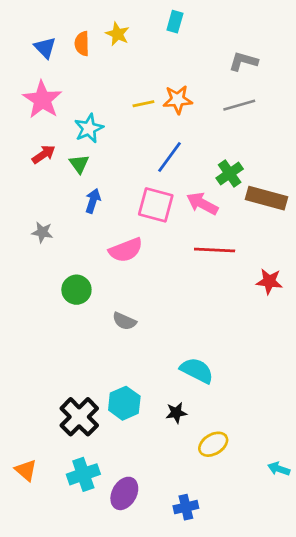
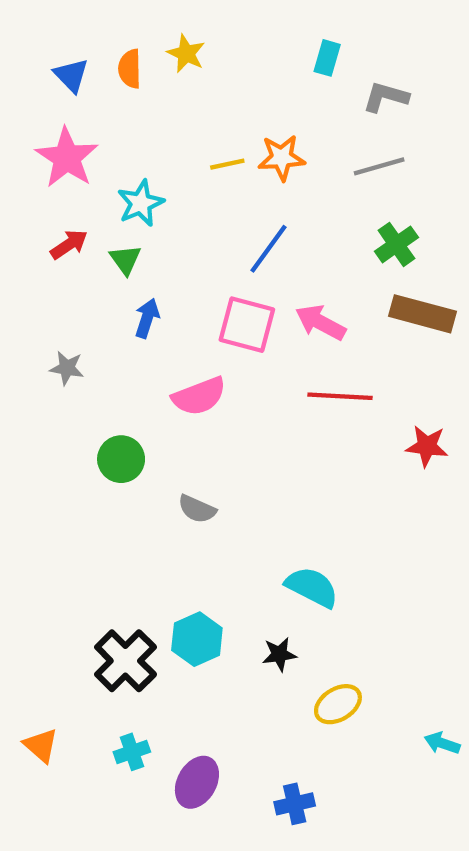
cyan rectangle: (175, 22) -> (327, 58), moved
green cross: (230, 173) -> (396, 244), moved
cyan cross: (83, 474) -> (132, 752), size x0.7

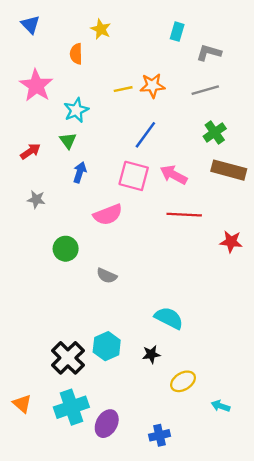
orange semicircle: (130, 69) -> (76, 54), moved
blue triangle: (71, 75) -> (30, 24), moved
red arrow: (69, 244) -> (30, 151), moved
cyan arrow: (442, 743) -> (221, 406), moved
cyan cross: (132, 752) -> (71, 407), size x1.8

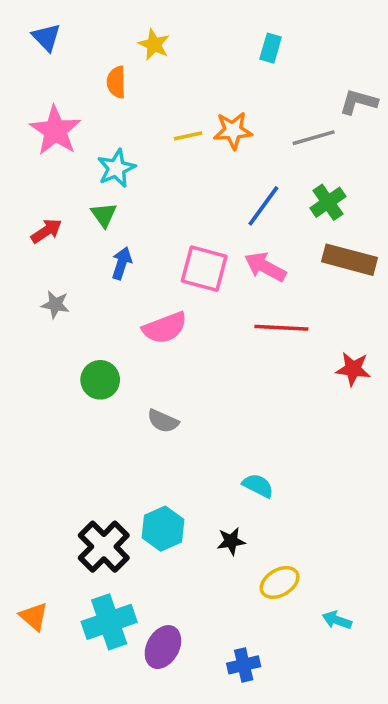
gray L-shape: (209, 53) -> (358, 102), moved
blue line: (145, 135) -> (263, 206), moved
cyan semicircle: (169, 318) -> (258, 486), size x0.7

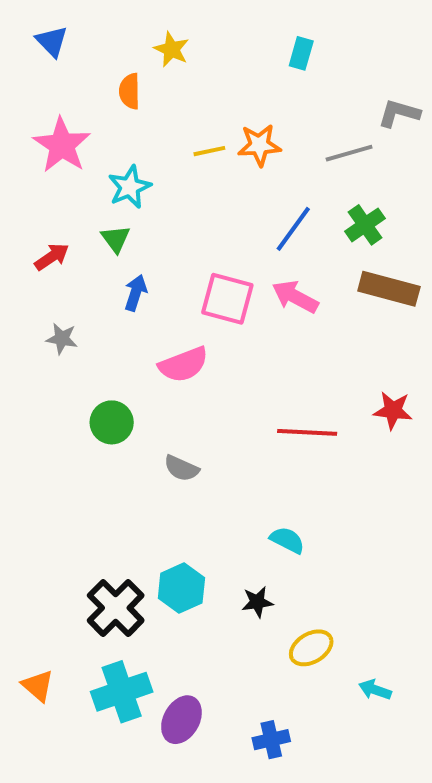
red line: (281, 328) -> (307, 432), moved

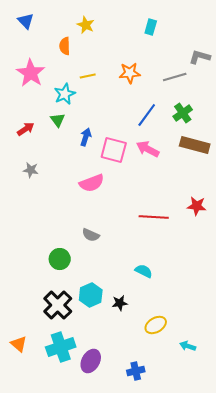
yellow line: (209, 151) -> (88, 76), moved
blue arrow: (136, 293) -> (86, 137), moved
green circle: (112, 422) -> (60, 259), moved
black star: (257, 602) -> (120, 303), moved

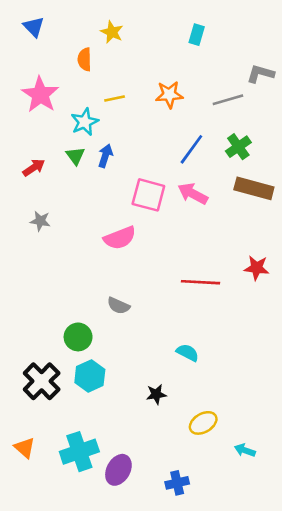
blue arrow: (86, 137) -> (105, 156), moved
cyan hexagon: (91, 295) -> (90, 376), moved
black cross: (58, 305) -> (42, 381), moved

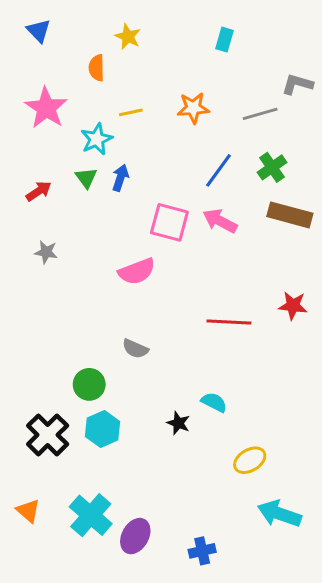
black star: (156, 394) -> (178, 423), moved, turned 30
yellow ellipse: (203, 423) -> (250, 460), moved
cyan arrow: (245, 450) -> (279, 514), size x1.8
cyan cross: (79, 452) -> (91, 515), turned -30

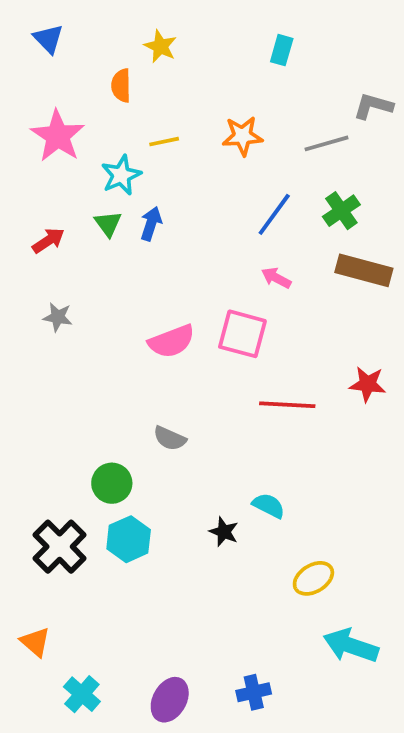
pink arrow: (220, 221) -> (276, 278), size x0.7
pink square: (169, 222) -> (242, 334), moved
cyan cross: (91, 515) -> (82, 694), moved, size x0.7
purple ellipse: (135, 536) -> (170, 700), moved

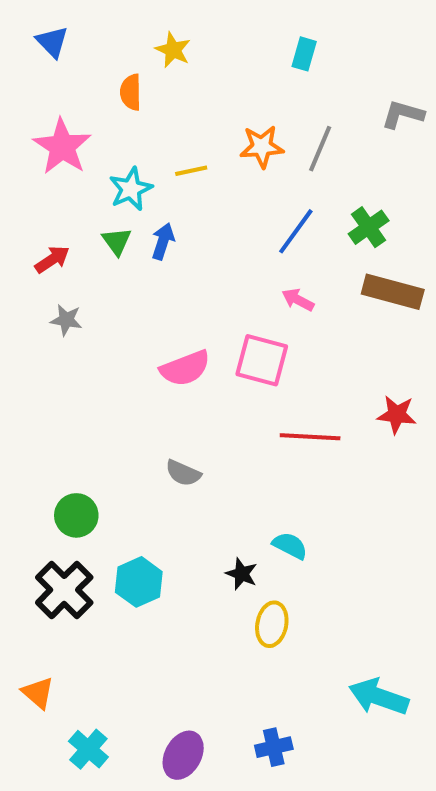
yellow line: (164, 142) -> (191, 171), moved
gray line: (326, 143) -> (320, 149), moved, turned -51
gray star: (58, 317) -> (66, 320), moved
green circle: (112, 483) -> (76, 515), moved
yellow ellipse: (313, 578) -> (272, 624), moved, turned -48

